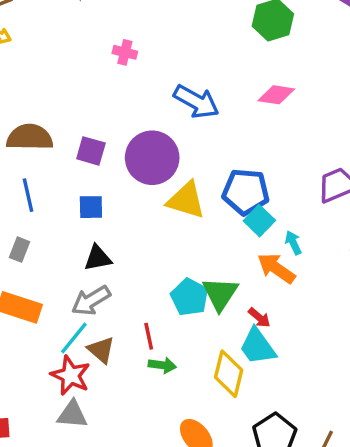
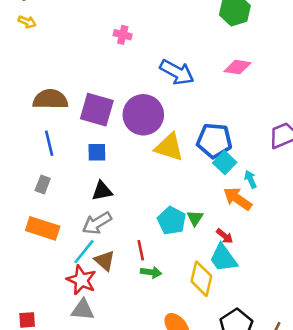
purple square: (91, 151) -> (97, 110), size x1.5
green triangle: (220, 294) -> (195, 218), size x0.6

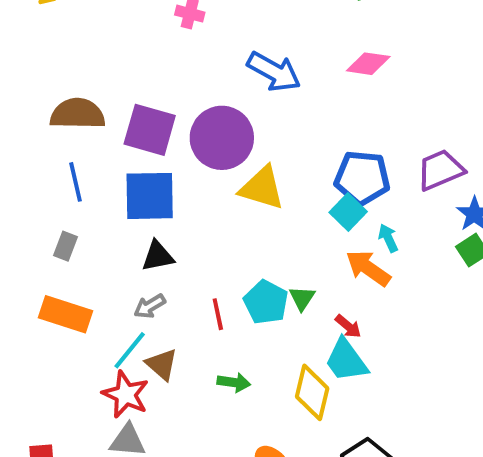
blue pentagon: (214, 141) -> (362, 178), moved
blue square: (97, 152) -> (150, 196), size x1.8
gray arrow: (97, 223) -> (150, 306), size x0.7
red line: (141, 250) -> (218, 314), moved

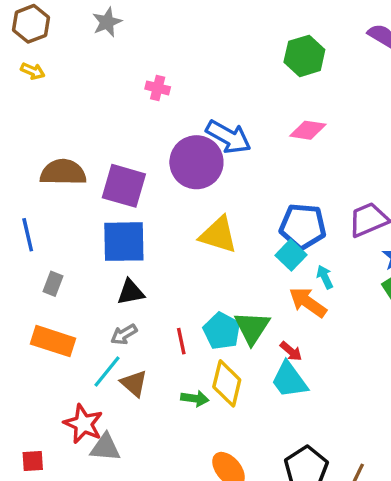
purple circle: (222, 138) -> (196, 162), moved
blue line: (76, 182) -> (28, 235), moved
green triangle: (302, 298) -> (252, 328), size x1.6
yellow diamond: (312, 392) -> (227, 383), moved
red star: (126, 394) -> (83, 424), moved

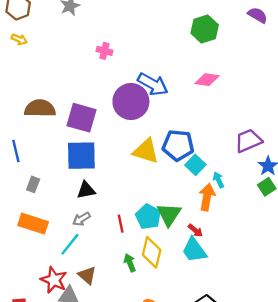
blue pentagon: (303, 226) -> (178, 145), moved
orange arrow: (308, 302) -> (207, 197), turned 65
brown triangle: (134, 383) -> (87, 275), moved
green arrow: (195, 399) -> (130, 263), turned -120

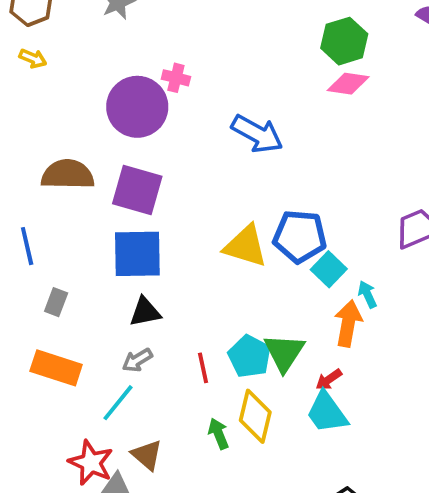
pink diamond: (207, 80) -> (348, 84), moved
purple circle: (131, 102) -> (137, 107), moved
red arrow: (195, 230) -> (329, 380), turned 105

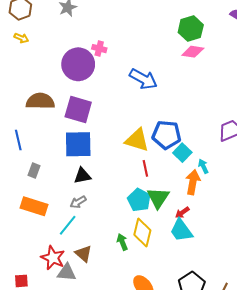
red line: (203, 368) -> (145, 168), moved

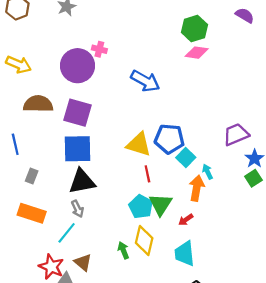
yellow arrow: (21, 38) -> (18, 65), moved, size x1.6
black triangle: (82, 176) -> (82, 181), size x1.5
gray arrow: (78, 202) -> (78, 209), turned -84
cyan trapezoid: (181, 230) -> (185, 254), moved, turned 30

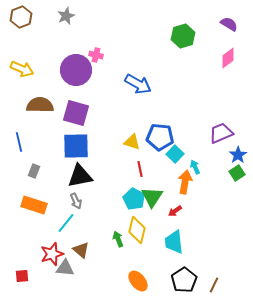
pink diamond: (197, 53) -> (228, 58), moved, turned -45
yellow triangle: (139, 144) -> (132, 142), size x0.7
red star: (51, 267) -> (52, 254), turned 30

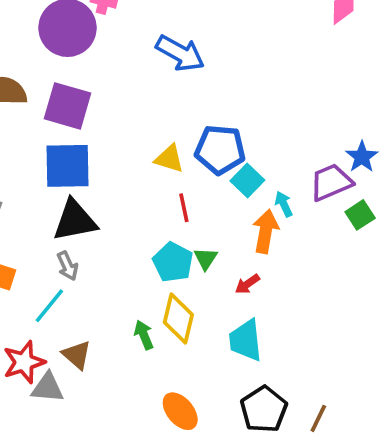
purple trapezoid: (221, 133) -> (331, 182), moved
blue star: (238, 155) -> (362, 157), moved
green triangle: (152, 197) -> (206, 259), size x0.6

